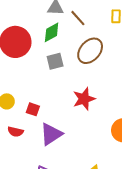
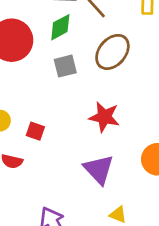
red star: (84, 99) -> (104, 117), turned 30
purple triangle: (51, 134) -> (99, 169), moved, turned -40

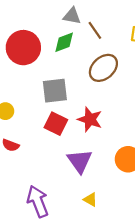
gray square: (65, 66) -> (55, 91), moved, size x1.4
red square: (35, 131) -> (56, 124), moved, size x1.5

